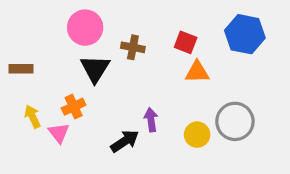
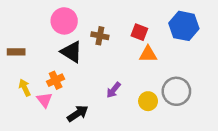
black triangle: (95, 69) -> (72, 52), turned -30
purple arrow: (151, 120) -> (113, 90), turned -133
black arrow: (125, 141) -> (78, 113), moved

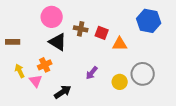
red square: (139, 32) -> (102, 33), moved

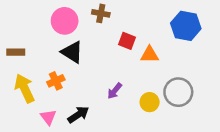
brown cross: (81, 29) -> (101, 13), moved
yellow arrow: (20, 71) -> (25, 88), size x1.6
pink triangle: (36, 81) -> (48, 117), moved

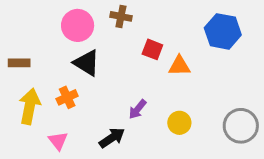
yellow arrow: (25, 88) -> (30, 106), turned 36
gray circle: (178, 92) -> (241, 126), moved
black arrow: (78, 115) -> (112, 138), moved

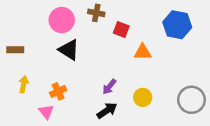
red square: (152, 49) -> (121, 30), moved
orange cross: (67, 97) -> (58, 91), moved
yellow arrow: (30, 106) -> (24, 84), size x0.6
black arrow: (112, 138) -> (107, 111), moved

